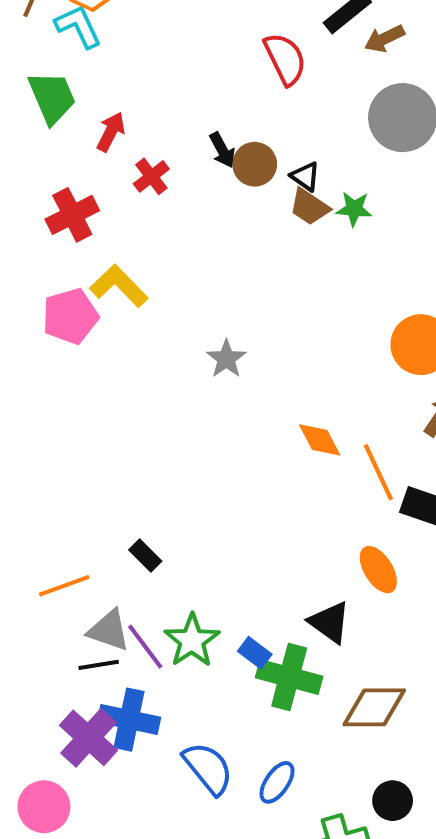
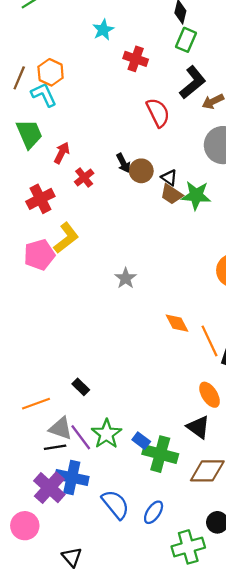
green star: (354, 209) -> (196, 195), size x1.5
yellow L-shape: (119, 286) -> (66, 238), turned 96
black triangle: (330, 622) -> (198, 427), moved

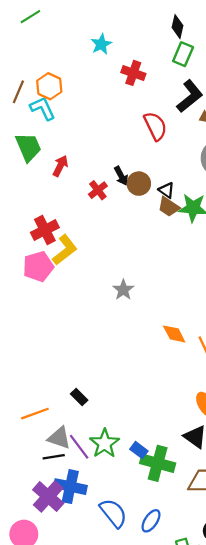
red cross: (84, 178) -> (98, 190), moved
red cross: (40, 199) -> (45, 230), moved

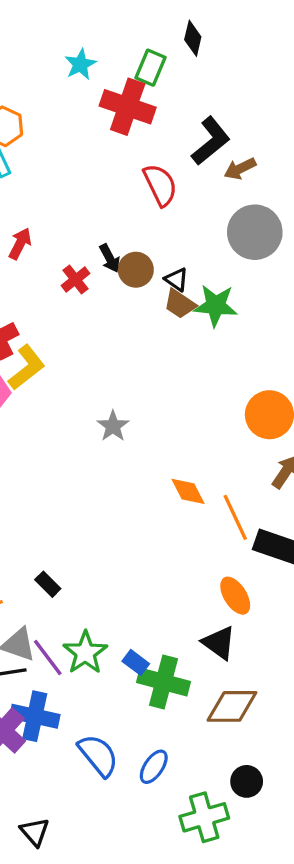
green rectangle: (183, 54) -> (150, 68), moved
red cross: (133, 73) -> (128, 107), size x1.5

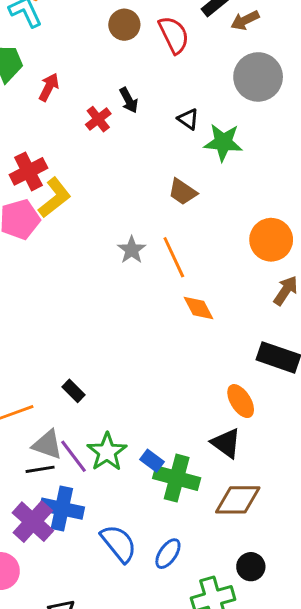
brown circle: (136, 270) -> (124, 25), moved
brown trapezoid: (180, 304) -> (182, 192), moved
orange line: (235, 517) -> (174, 257), moved

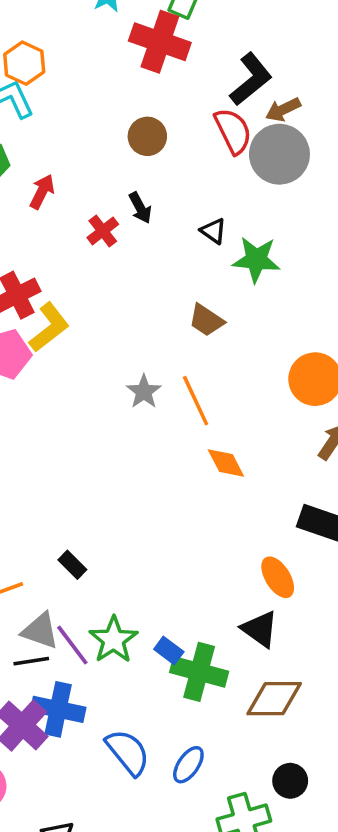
brown circle: (124, 25) -> (147, 136), moved
red semicircle: (174, 35) -> (233, 131), moved
gray circle: (258, 77) -> (279, 154), moved

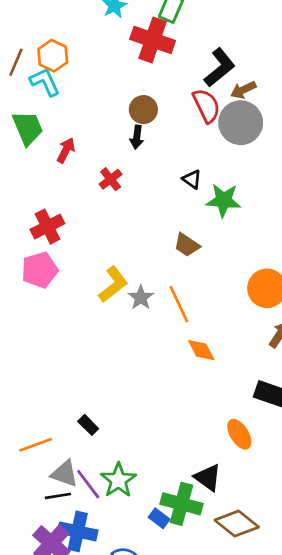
black arrow: (140, 208) -> (137, 137), moved, turned 35
yellow L-shape: (49, 327) -> (113, 284), moved
black triangle: (260, 629) -> (208, 478), moved
blue rectangle: (169, 650) -> (159, 518), moved
brown diamond: (274, 699) -> (237, 524), turned 39

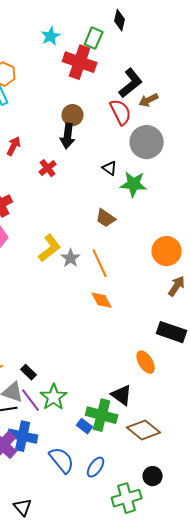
gray circle: (241, 123) -> (147, 142), moved
black arrow: (137, 137) -> (68, 136), size x1.4
orange diamond: (201, 350) -> (102, 300), moved
black rectangle: (88, 425) -> (29, 372), moved

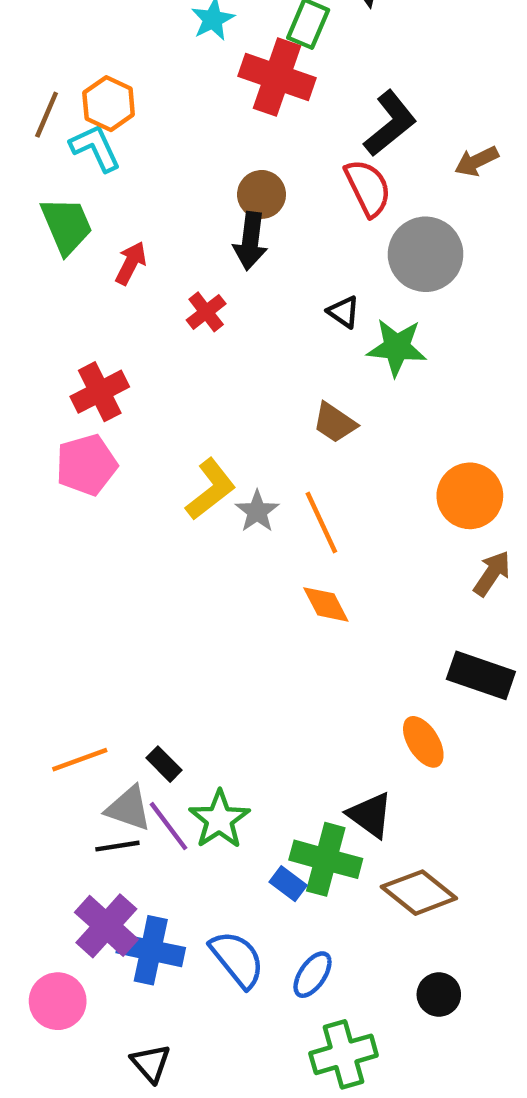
brown arrow: (149, 100) -> (477, 161), moved
blue cross: (23, 436) -> (151, 950), moved
green cross: (127, 498) -> (344, 1054), moved

